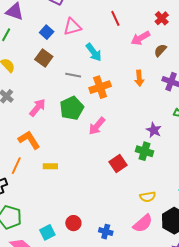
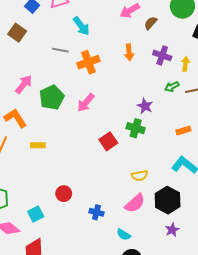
brown square: (44, 58) -> (17, 33), moved
green pentagon: (72, 108) -> (52, 97), moved
red circle: (73, 223) -> (64, 194), moved

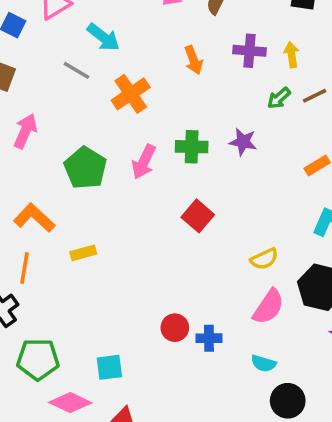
gray line: (60, 50) -> (76, 70), moved, turned 35
pink arrow: (24, 84) -> (25, 131), moved
green cross: (136, 128) -> (192, 147), moved
red circle: (64, 194) -> (175, 328), moved
cyan square: (36, 214) -> (109, 367), turned 35

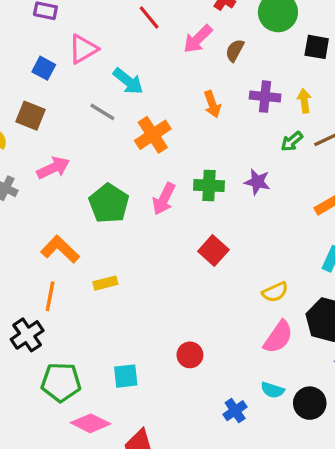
pink arrow: (25, 131) -> (53, 168), turned 40
blue cross: (209, 338) -> (235, 411), moved, turned -35
cyan square: (109, 367) -> (126, 376), moved
black circle: (288, 401) -> (310, 403), moved

